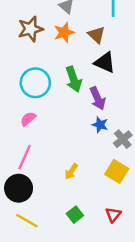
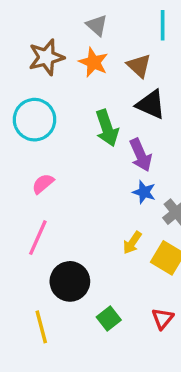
orange star: (64, 32) -> (93, 62), turned -30
cyan circle: (35, 83) -> (35, 120), moved
yellow arrow: (71, 171) -> (132, 243), moved
black circle: (19, 188) -> (70, 281), moved
yellow line: (27, 221) -> (41, 327), turned 45

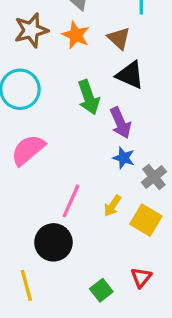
pink semicircle: (43, 184) -> (28, 150), size x1.6
pink line: (38, 238) -> (71, 201), moved
green square: (109, 318) -> (101, 290), moved

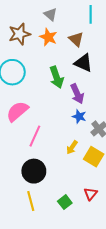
pink line: (71, 201) -> (35, 136), moved
yellow line: (26, 285) -> (31, 201), moved

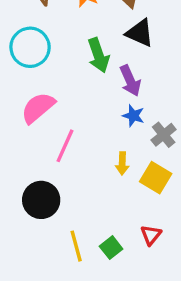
yellow arrow: (72, 147) -> (122, 163), turned -32
black circle: (34, 171) -> (41, 200), moved
yellow line: (31, 201) -> (76, 246), moved

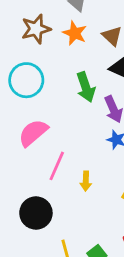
yellow arrow: (122, 163) -> (86, 181), moved

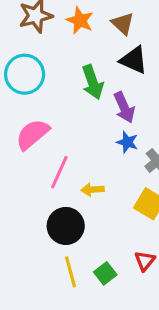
yellow arrow: (86, 181) -> (93, 190), turned 84
black circle: (36, 213) -> (66, 226), moved

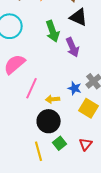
blue star: (127, 142) -> (75, 88), moved
black circle: (66, 226) -> (49, 121), moved
green square: (105, 273) -> (60, 143), moved

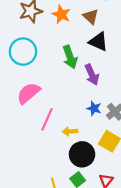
blue star: (75, 88) -> (94, 108), moved
black circle: (49, 121) -> (82, 154), moved

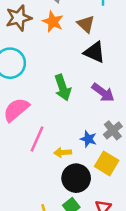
green arrow: (70, 57) -> (63, 88), moved
purple arrow: (92, 75) -> (103, 93), moved, turned -30
blue star: (94, 108) -> (88, 139), moved

